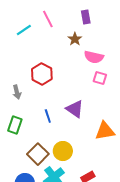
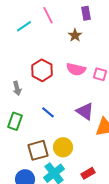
pink semicircle: (94, 57) -> (76, 69), moved
purple triangle: (75, 109) -> (85, 111), moved
blue line: (48, 116) -> (48, 112), turned -32
brown square: (38, 154) -> (38, 150), turned 30

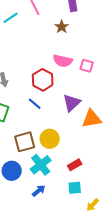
red hexagon: (42, 70) -> (43, 80), moved
purple triangle: (85, 111) -> (72, 103), turned 42

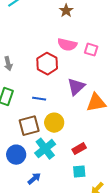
blue line: (35, 104) -> (39, 99), moved, turned -32
blue arrow: (39, 191) -> (34, 179), moved

